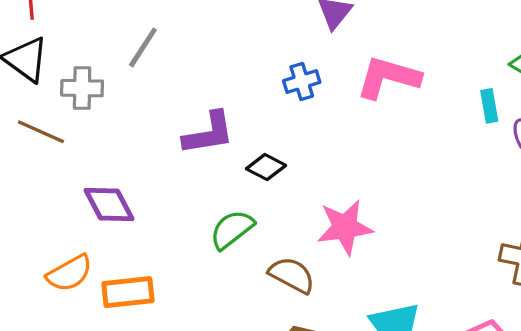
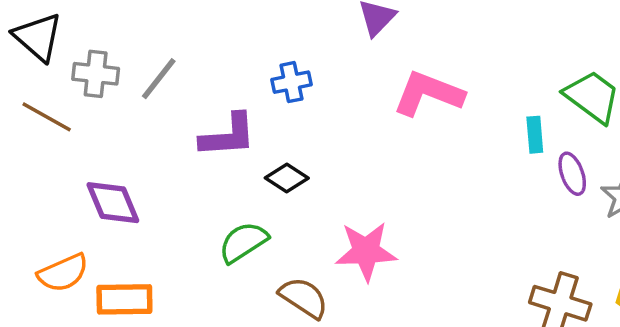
gray line: (143, 47) -> (159, 79), moved
blue cross: (302, 81) -> (291, 82), moved

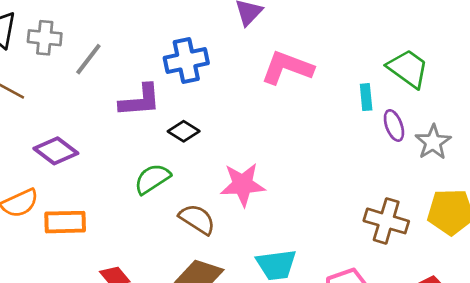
gray cross: (96, 74) -> (45, 38), moved
blue cross: (291, 82) -> (186, 60), size x1.5
purple diamond: (113, 203) -> (56, 151), turned -30

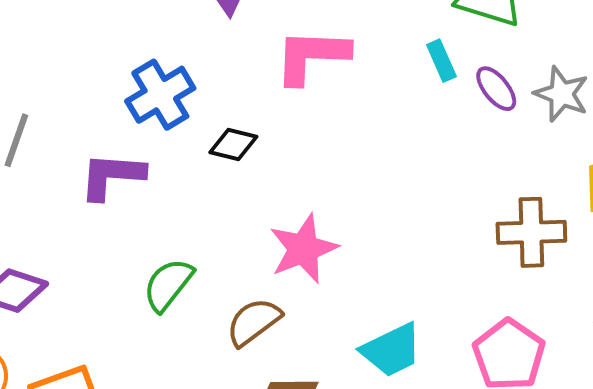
purple L-shape: (140, 100) -> (112, 176), turned -153
black diamond: (184, 131) -> (233, 144), moved
brown semicircle: (197, 219) -> (254, 322), turned -51

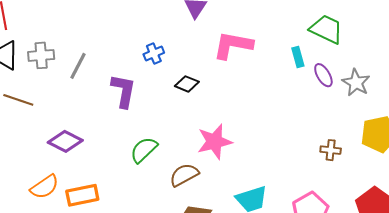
blue cross: (160, 95) -> (154, 54), size x0.6
purple L-shape: (112, 176) -> (123, 91), turned 88
brown cross: (531, 232) -> (331, 150), size x0.6

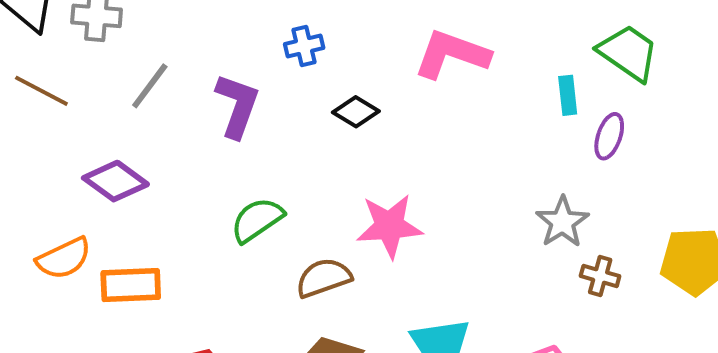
gray line: (78, 66) -> (150, 86), moved
purple ellipse: (323, 75) -> (609, 136), turned 40
gray star: (356, 83) -> (562, 222), moved

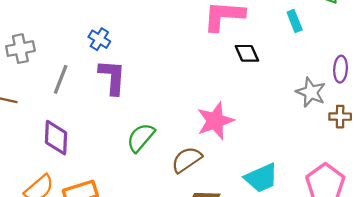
blue cross: (304, 46) -> (99, 39), moved, turned -30
black diamond: (356, 112) -> (247, 53), moved, turned 50
purple ellipse: (609, 136) -> (341, 69), moved
purple diamond: (115, 181) -> (56, 138), turned 72

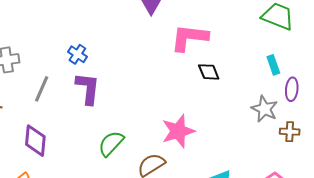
cyan rectangle: (295, 21) -> (273, 65), moved

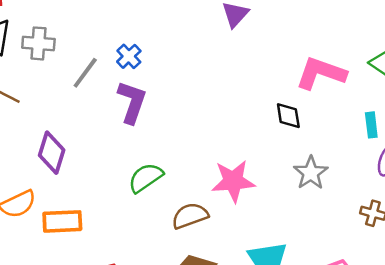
pink L-shape: (189, 38) -> (321, 73), moved
gray line: (42, 89) -> (85, 73), moved
gray star: (264, 109) -> (311, 173), moved

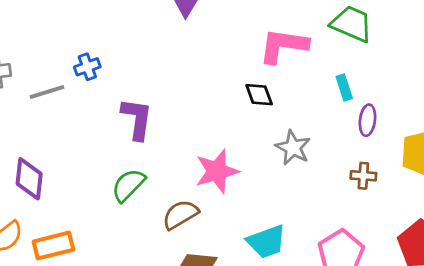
blue cross: (129, 56) -> (87, 67), turned 35
gray line: (85, 73) -> (47, 92), turned 48
purple L-shape: (132, 102) -> (137, 119), moved

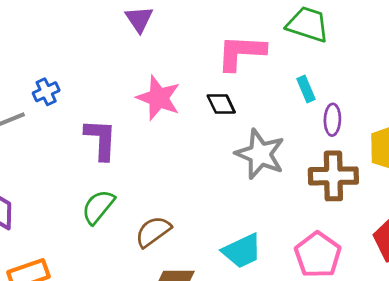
gray star: (293, 148) -> (260, 154), size x1.4
pink star: (217, 171) -> (158, 98), moved, turned -30
brown cross: (363, 176) -> (333, 176), size x1.8

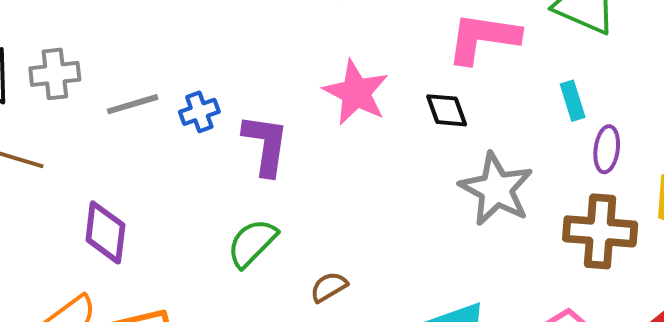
blue cross: (46, 92) -> (199, 112), moved
brown semicircle: (153, 232) -> (329, 287), size x0.7

